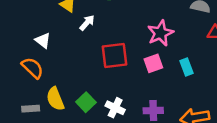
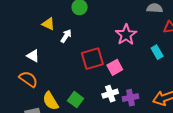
pink square: (153, 63) -> (115, 67), moved
cyan rectangle: (187, 67) -> (157, 52), moved
white cross: (115, 108) -> (110, 94), moved, turned -35

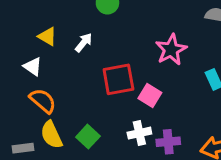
yellow triangle: (48, 24) -> (47, 37), moved
pink square: (115, 67) -> (150, 96), turned -35
orange semicircle: (28, 79) -> (43, 101), moved

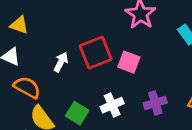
white arrow: (84, 43) -> (61, 62), moved
white cross: (139, 133) -> (112, 105), moved

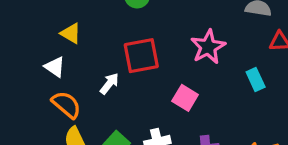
red square: (96, 53) -> (141, 56), moved

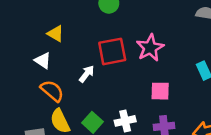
pink star: (208, 47) -> (150, 48), moved
pink square: (185, 98) -> (160, 91), moved, turned -30

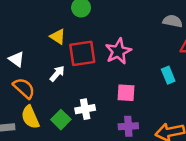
yellow triangle: (56, 34) -> (58, 37), moved
white cross: (125, 121) -> (85, 109), moved

